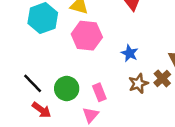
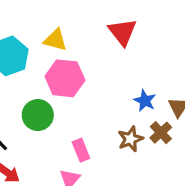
blue star: (130, 53) -> (145, 101), moved
green circle: (67, 89) -> (38, 115), moved

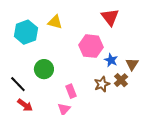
red triangle: (122, 32) -> (110, 17), moved
pink hexagon: (65, 78) -> (91, 46), moved

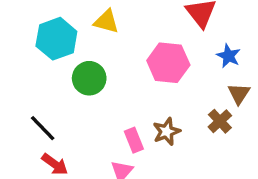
blue star: (111, 60) -> (228, 56), moved
green circle: (44, 69) -> (89, 78), moved
brown star: (102, 84) -> (167, 132), moved

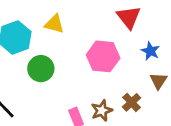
brown cross: (220, 121) -> (131, 102), moved

